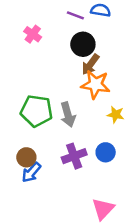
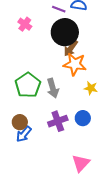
black circle: (83, 44) -> (65, 32), size x1.4
green pentagon: (36, 111) -> (28, 85), turned 30

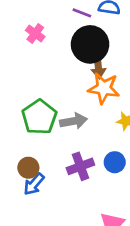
brown arrow: (71, 48) -> (98, 66), turned -42
gray arrow: (53, 88) -> (74, 121), turned -84

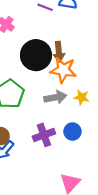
black circle: (90, 44) -> (36, 55), moved
gray arrow: (74, 121) -> (55, 97), moved

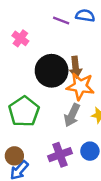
gray arrow: (55, 97) -> (72, 115), turned 125

